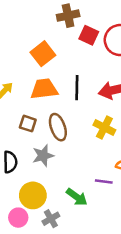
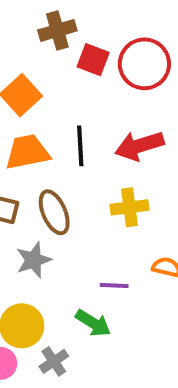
yellow cross: (104, 128) -> (130, 207), turned -30
purple line: (104, 182) -> (114, 286), moved

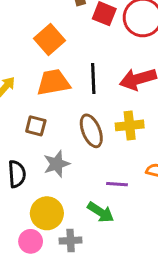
brown ellipse: (54, 212) -> (91, 131), moved
gray cross: (54, 361) -> (71, 241), turned 30

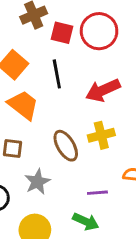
black line: (93, 79) -> (57, 74), moved
orange trapezoid: (53, 82) -> (23, 105), turned 56

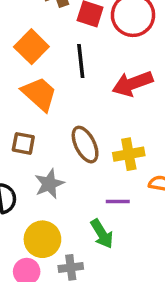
yellow cross: (101, 135) -> (129, 154), moved
green arrow: (86, 222) -> (102, 234), turned 30

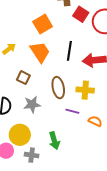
black line: (81, 61) -> (69, 51), moved
yellow cross: (129, 154) -> (85, 90), moved
purple line: (118, 201) -> (72, 111), moved

